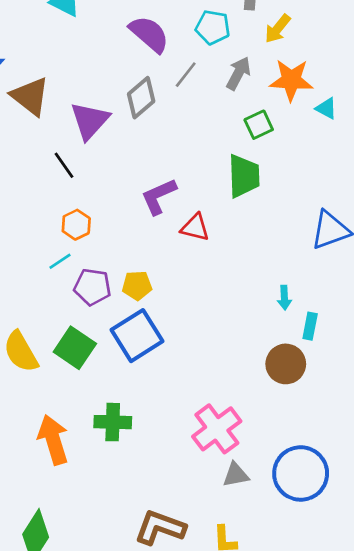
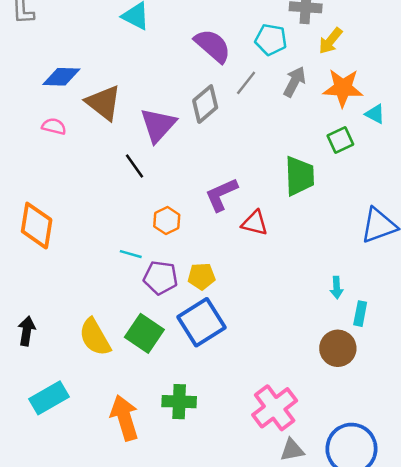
green square: (259, 125) -> (340, 140), moved
orange hexagon: (76, 225) -> (167, 221), moved
cyan line: (60, 261) -> (131, 254), turned 50

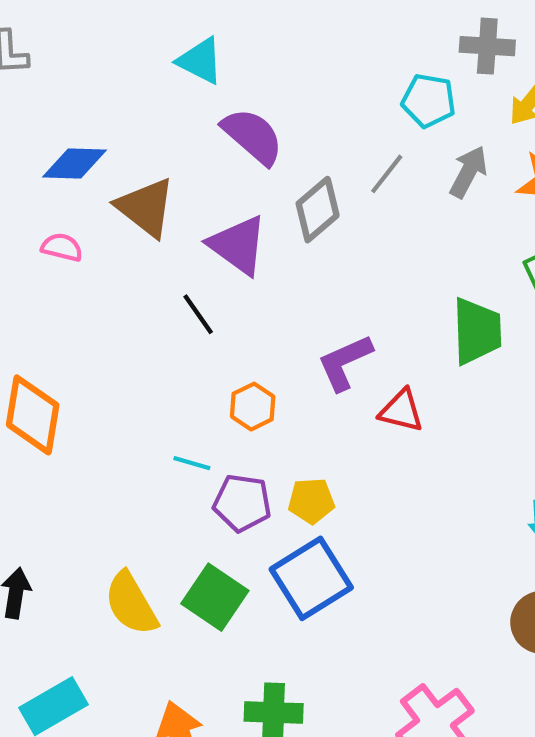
purple semicircle: (213, 46) -> (253, 136), moved
purple triangle: (158, 125) -> (238, 245), turned -36

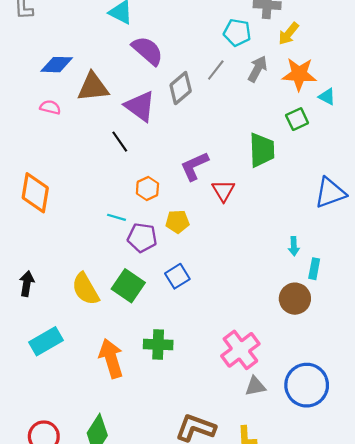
brown triangle: (146, 207) -> (93, 87), turned -44
red triangle: (401, 411) -> (223, 191), turned 45
yellow pentagon: (311, 501) -> (177, 222), moved
blue square: (311, 578) -> (177, 276), size x0.6

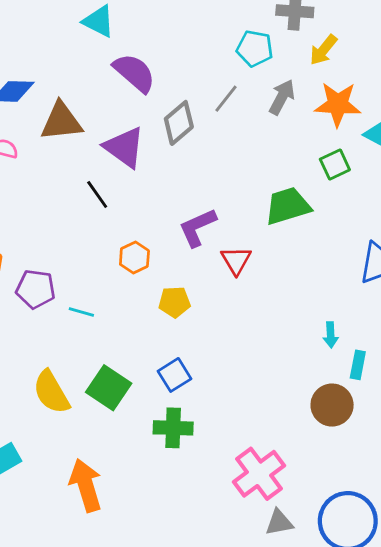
green trapezoid: (262, 150) -> (288, 206), turned -105
cyan line: (116, 217) -> (81, 312), moved
purple pentagon: (142, 238) -> (36, 289), moved
green cross: (158, 345) -> (173, 428), moved

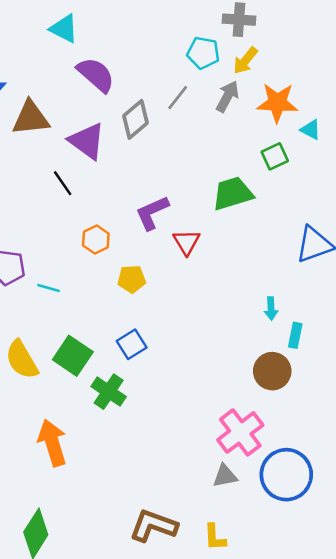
yellow arrow: (323, 50) -> (245, 61), moved
green cross: (173, 428) -> (109, 392), moved, turned 32
pink cross: (259, 474) -> (240, 432), moved

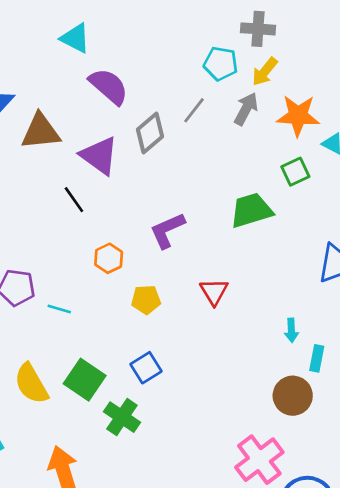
red triangle: (187, 242) -> (214, 292), moved

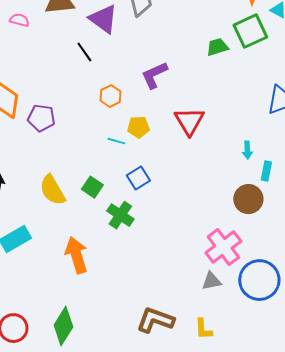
green square: (295, 172) -> (250, 31), size x1.6
green trapezoid: (251, 210) -> (217, 47), moved, size x0.7
red triangle: (214, 292) -> (189, 121), size x1.4
cyan line: (59, 309) -> (116, 141), moved
green square: (85, 380) -> (92, 187), size x0.7

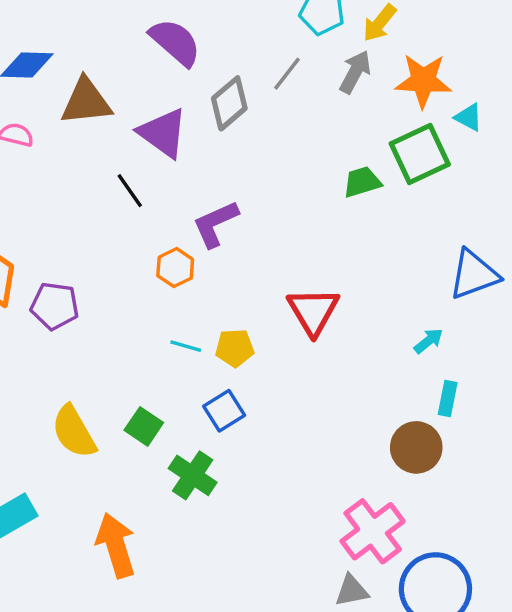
purple L-shape: (154, 75) -> (215, 224), moved
yellow pentagon: (138, 127) -> (235, 348), moved
cyan arrow: (247, 150) -> (428, 341), moved, turned -126

